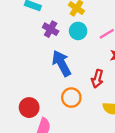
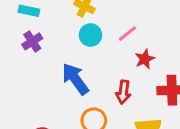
purple cross: (51, 29) -> (32, 41), moved, turned 35

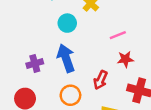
cyan circle: (91, 35) -> (67, 23), moved
purple cross: (32, 41) -> (35, 63), moved

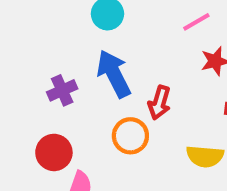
red arrow: (101, 80) -> (159, 103), moved

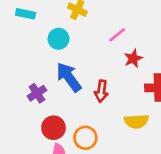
orange circle: (130, 136) -> (85, 138), moved
red circle: (54, 152) -> (53, 128), moved

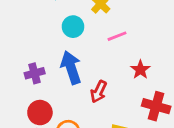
pink line: (117, 35) -> (117, 36), moved
red star: (133, 58) -> (140, 70), turned -30

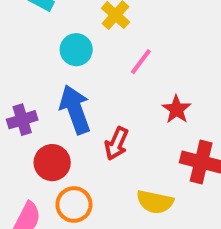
pink line: (117, 36) -> (141, 62), turned -30
red circle: (40, 113) -> (52, 163), moved

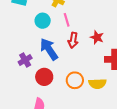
pink line: (141, 62) -> (67, 20), moved, turned -40
red arrow: (117, 143) -> (73, 40), moved
orange circle: (74, 205) -> (75, 80), moved

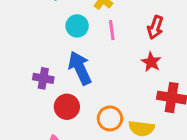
red arrow: (73, 40) -> (155, 27), moved
purple cross: (25, 60) -> (43, 78), turned 32

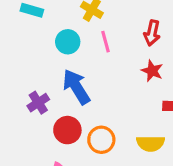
purple cross: (43, 78) -> (38, 103), turned -36
orange circle: (110, 118) -> (101, 140), moved

